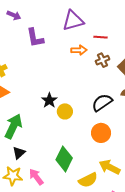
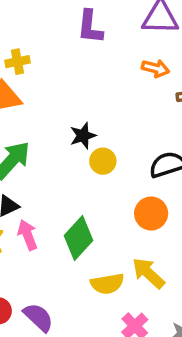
pink arrow: (36, 177) -> (28, 235), moved

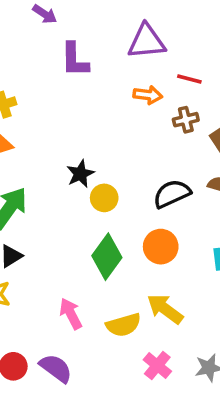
pink arrow: (28, 235) -> (71, 314), moved
green diamond: (79, 238) -> (107, 257), moved

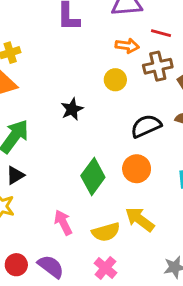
brown cross: (186, 120) -> (158, 66), size x1.4
yellow circle: (104, 198) -> (115, 80), moved
pink cross: (157, 365) -> (105, 268), moved

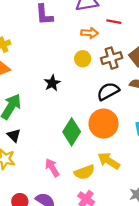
brown cross: (158, 66) -> (112, 58), moved
orange circle: (137, 169) -> (104, 124), size x1.4
black triangle: (15, 175) -> (14, 135), turned -40

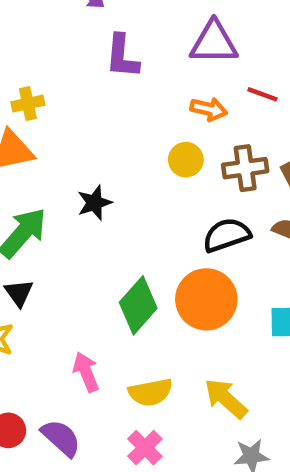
black star: (52, 83) -> (94, 203), moved
yellow arrow: (109, 161) -> (226, 399), moved

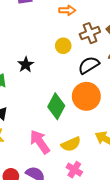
yellow circle: (186, 160) -> (63, 46), moved
pink arrow: (86, 372) -> (40, 142), size x1.4

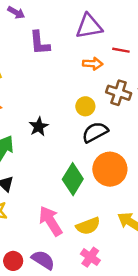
brown cross: (90, 33) -> (119, 93), turned 36
black semicircle: (89, 65) -> (95, 132), moved

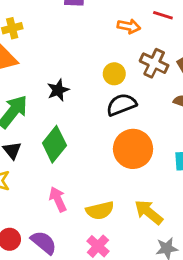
green diamond: (73, 179) -> (54, 144), moved
pink arrow: (50, 221) -> (58, 199), size x0.7

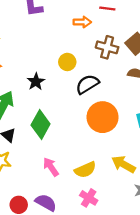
yellow circle: (114, 74) -> (67, 62), moved

